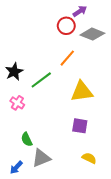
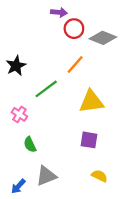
purple arrow: (80, 11) -> (59, 12), moved, turned 40
black star: (14, 72) -> (16, 66), moved
green semicircle: (27, 139) -> (30, 145), moved

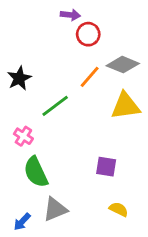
gray diamond: (103, 38) -> (123, 65), moved
yellow triangle: (91, 102) -> (125, 106), moved
green semicircle: (30, 145) -> (36, 172), size x1.6

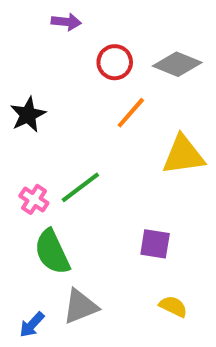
purple arrow: (70, 15) -> (66, 22), moved
red circle: (88, 34) -> (115, 62), moved
gray diamond: (123, 65) -> (177, 64), moved
green line: (55, 106) -> (80, 187), moved

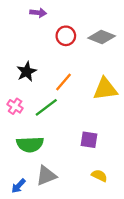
orange line: (131, 113) -> (64, 82), moved
black star: (28, 115) -> (27, 72), moved
pink cross: (34, 199) -> (15, 106), moved
green semicircle: (52, 252) -> (30, 144), turned -68

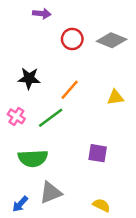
black star: (27, 72) -> (29, 78), turned 30
yellow triangle: (105, 89) -> (115, 97), size x0.6
yellow semicircle: (99, 176) -> (101, 205), moved

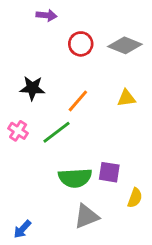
yellow triangle: (115, 97) -> (126, 98), moved
green semicircle: (33, 158) -> (75, 178), moved
gray triangle: (51, 193) -> (86, 216), moved
yellow semicircle: (101, 205) -> (135, 198), moved, turned 84

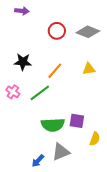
purple arrow: (47, 15) -> (22, 11), moved
blue arrow: (22, 229) -> (38, 161), moved

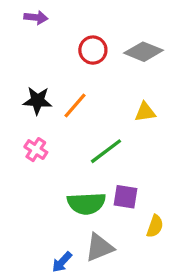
orange line: (55, 71) -> (75, 105), moved
pink cross: (13, 92) -> (36, 150), moved
green line: (40, 93) -> (106, 151), moved

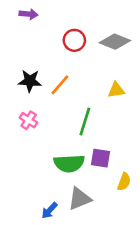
green line: (106, 151) -> (85, 121), turned -36

